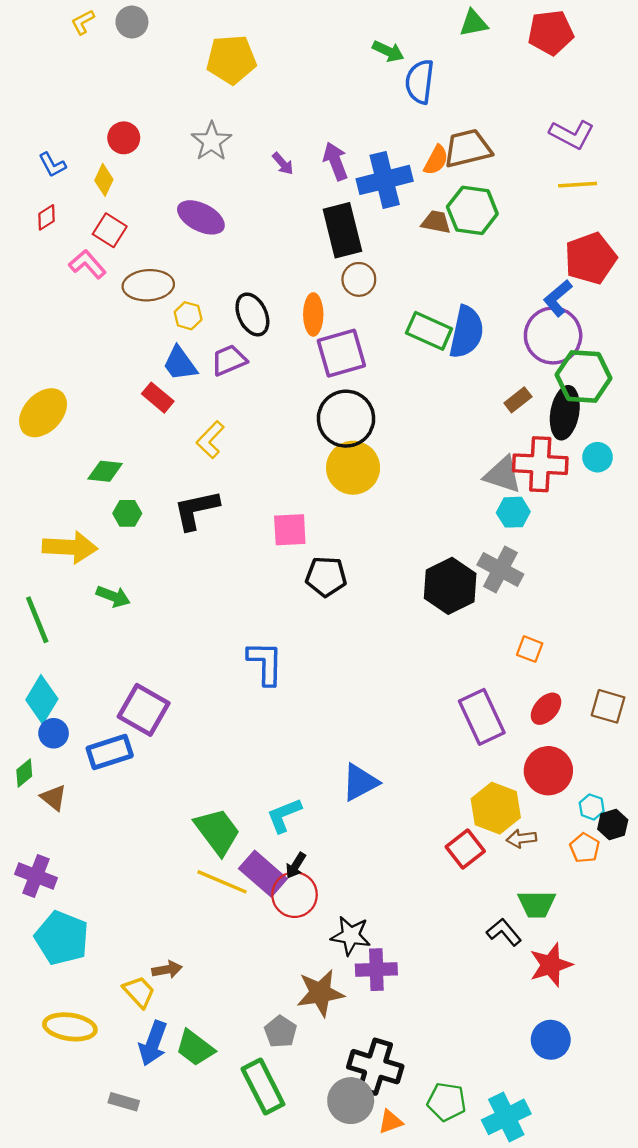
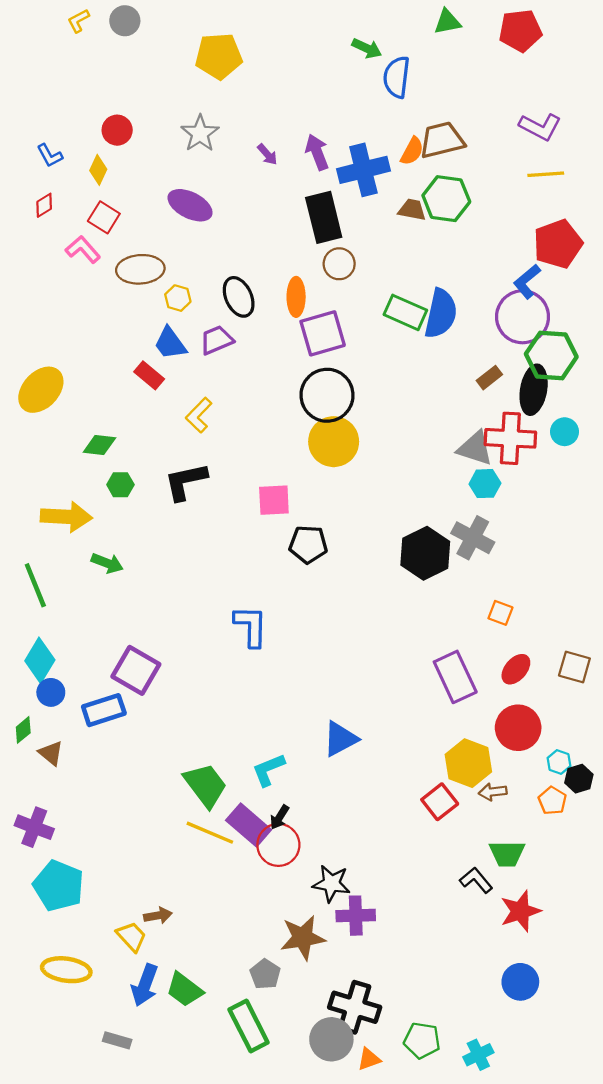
cyan cross: (506, 1117) -> (478, 1055), size x0.7

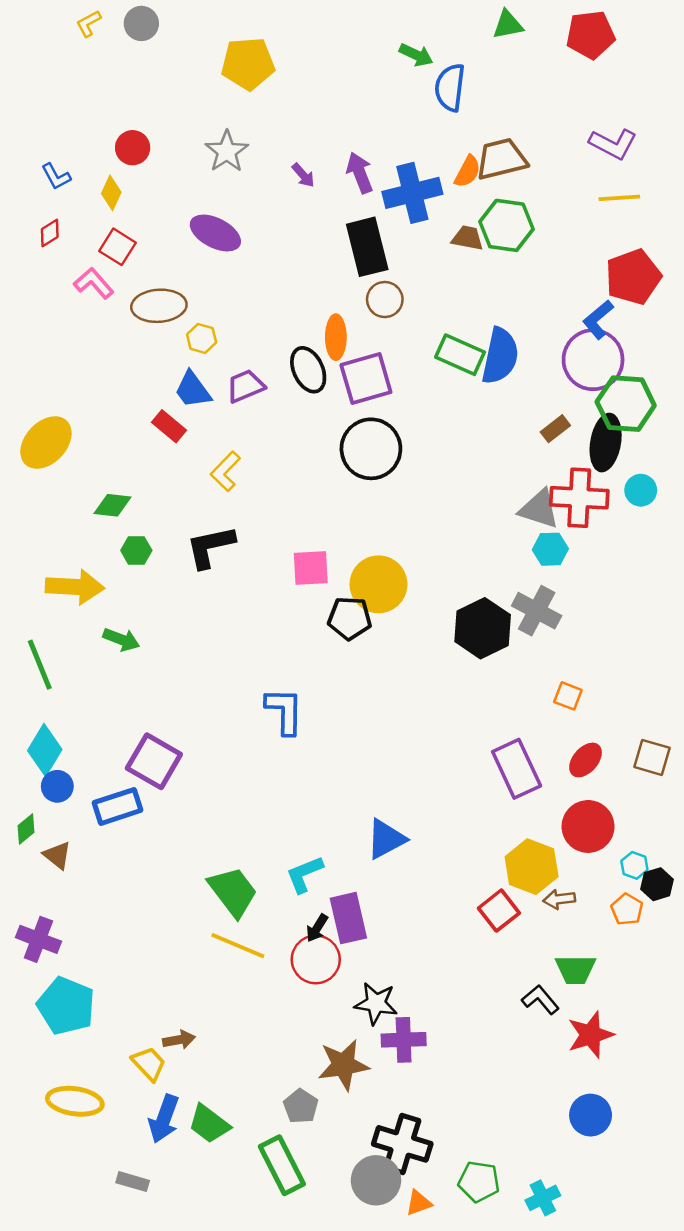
black ellipse: (239, 297) -> (308, 370), moved
yellow circle: (334, 442) -> (378, 584), moved
purple rectangle: (249, 825) -> (348, 918), moved, turned 36

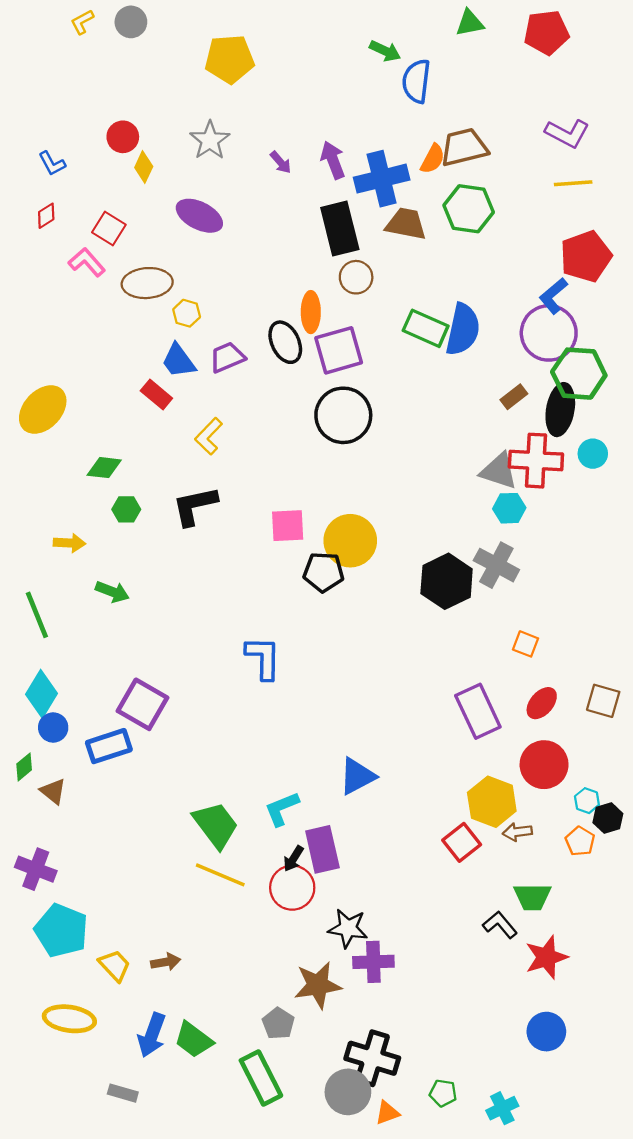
yellow diamond: (111, 193) -> (144, 167), moved
brown trapezoid: (468, 238) -> (406, 224), moved, size x1.4
yellow arrow: (75, 587) -> (69, 543), size x0.6
yellow trapezoid: (149, 1064) -> (115, 965), moved
green pentagon: (479, 1182) -> (443, 1093), size x0.7

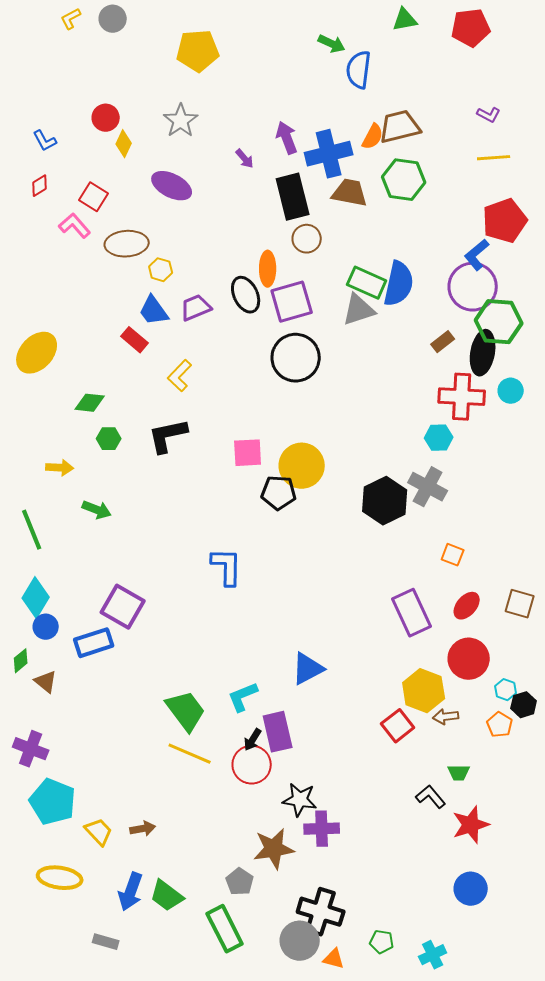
purple L-shape: (567, 133) -> (489, 115), size x0.6
purple arrow: (281, 162) -> (245, 159), moved
gray triangle: (499, 471) -> (359, 310), moved, turned -36
green trapezoid: (532, 897) -> (459, 773), size x0.7
orange triangle: (387, 1113) -> (334, 959), turned 35

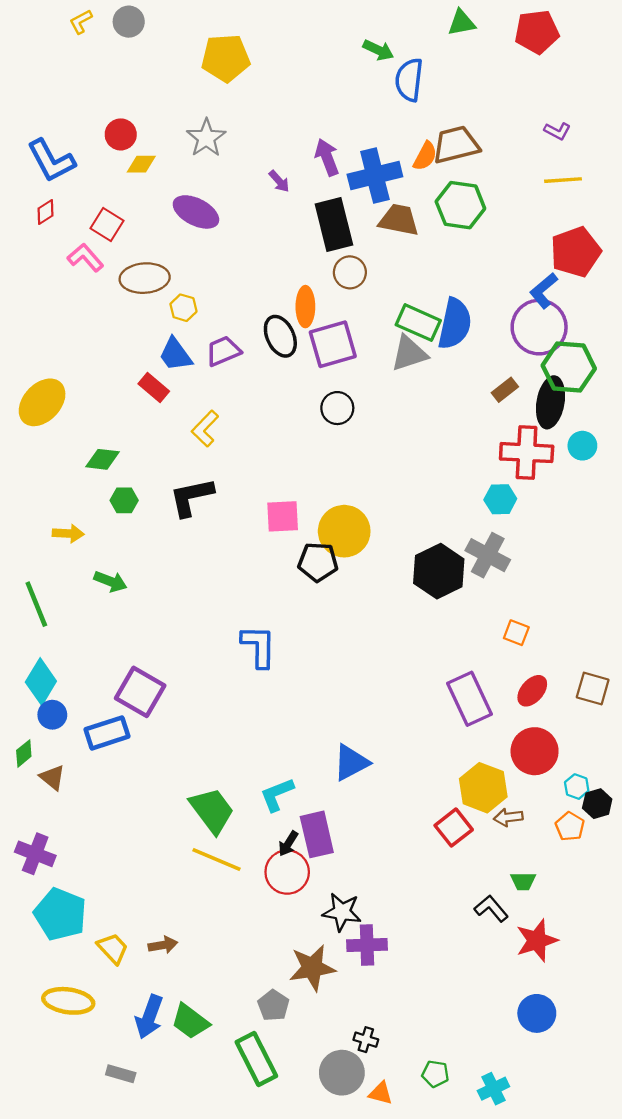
blue L-shape: (45, 141) -> (51, 161), size x1.8
yellow diamond: (124, 144) -> (141, 164), turned 64
black circle: (296, 358) -> (337, 408), size x0.6
black cross: (321, 912) -> (366, 1040), size x0.5

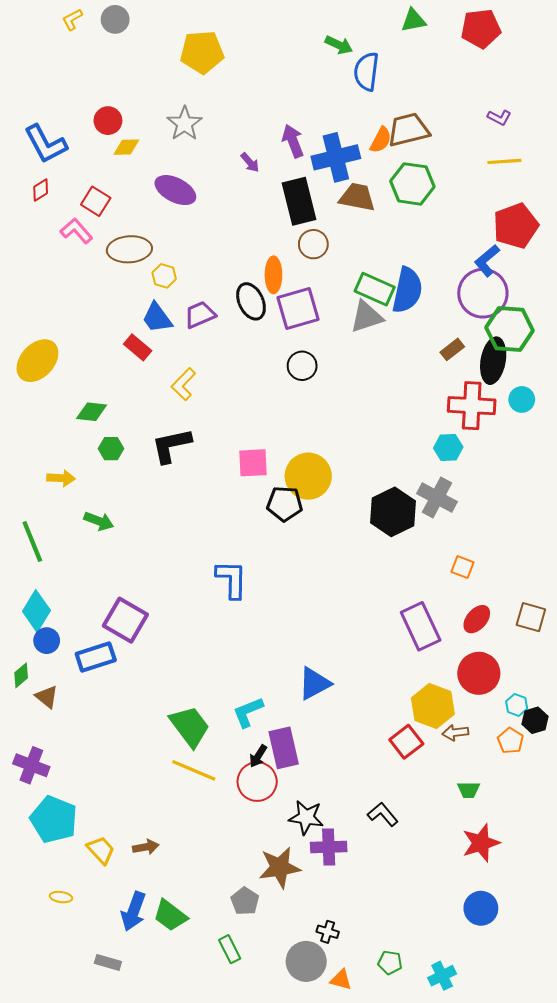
black L-shape: (491, 909) -> (383, 814), moved
yellow ellipse: (68, 1001) -> (61, 897), size x0.5
green rectangle: (256, 1059) -> (230, 949), size x0.6

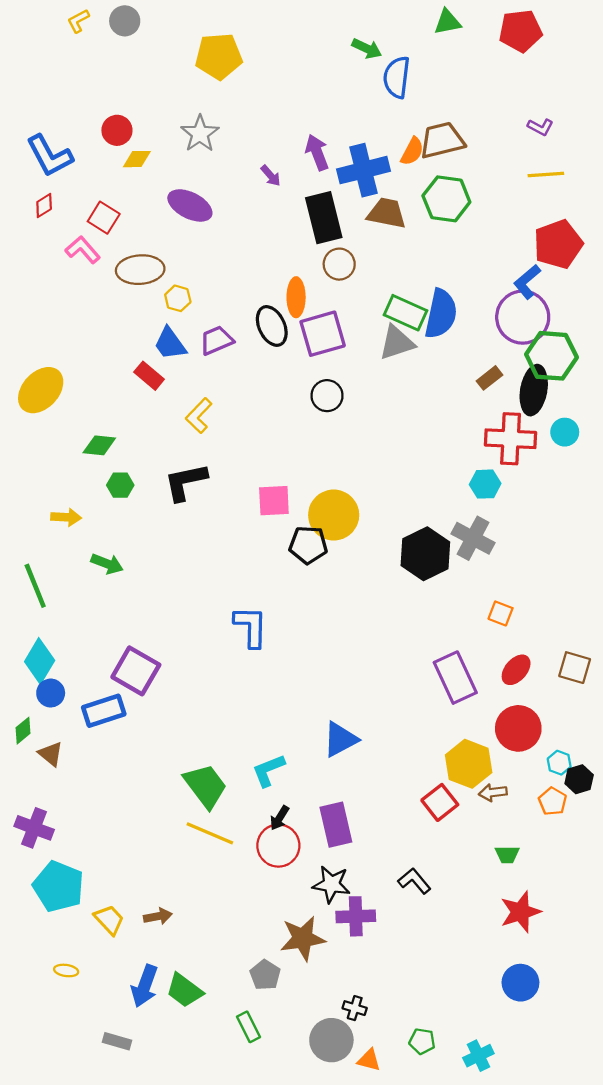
purple rectangle: (284, 748) -> (336, 825), moved

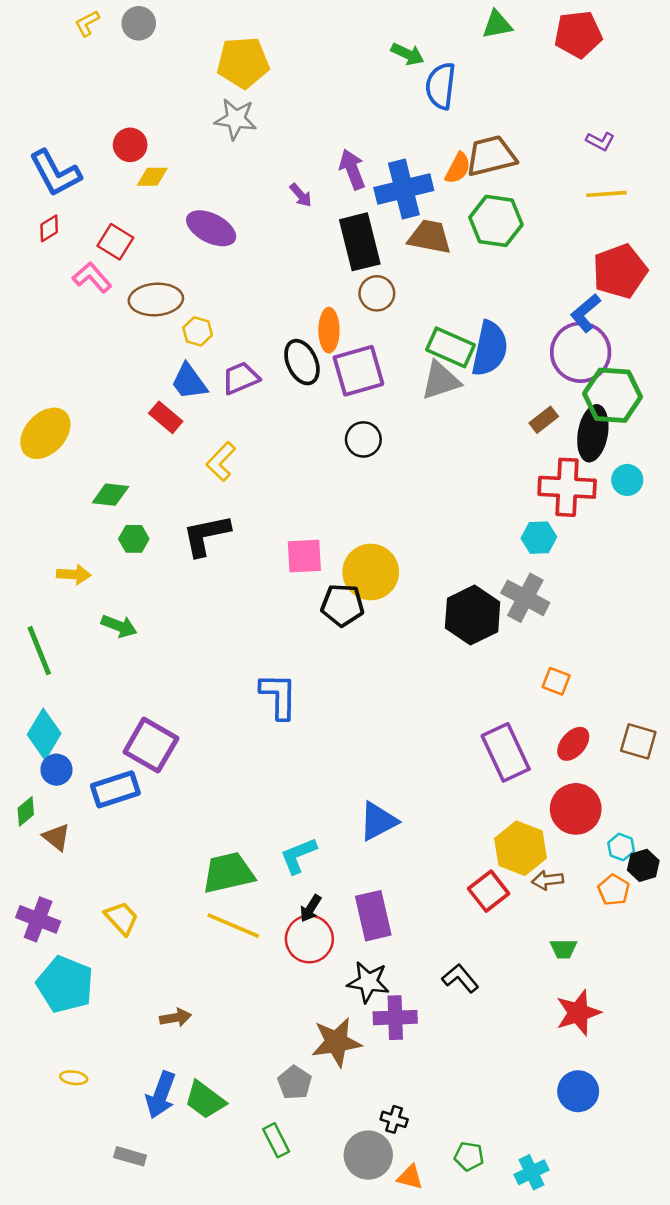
gray star: (200, 134) -> (236, 119), moved, turned -30
green trapezoid: (205, 786) -> (228, 873), turned -66
yellow trapezoid: (109, 920) -> (122, 918), moved

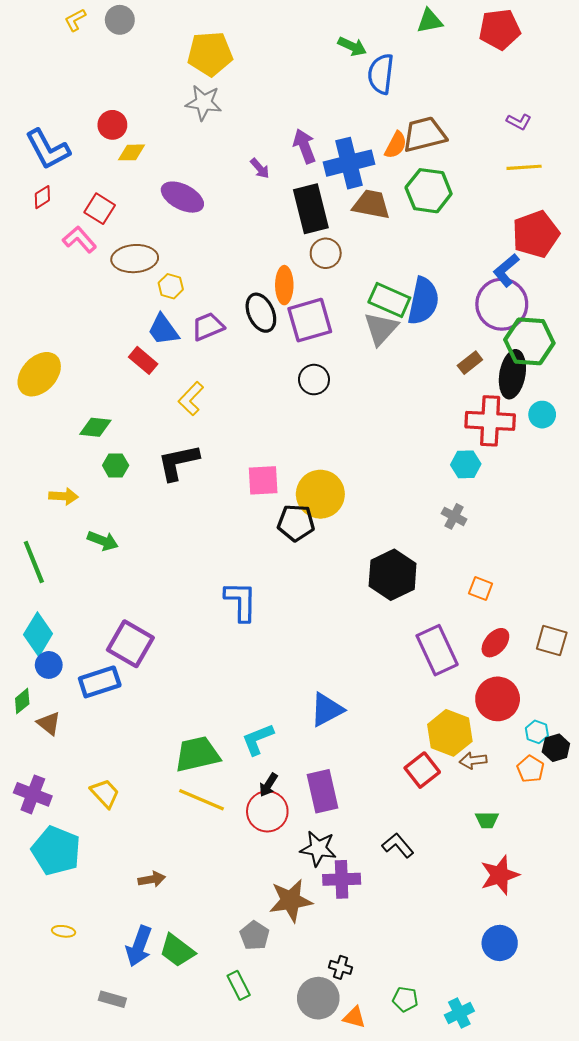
gray triangle: (441, 381) -> (381, 329), turned -30
gray cross: (525, 598) -> (454, 516), size x0.6
black hexagon: (473, 615) -> (393, 575), moved

